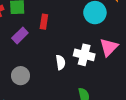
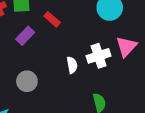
red rectangle: (44, 22) -> (52, 19), turned -56
white cross: (84, 55) -> (99, 56), turned -30

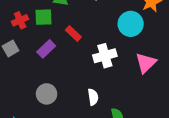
white cross: (99, 56) -> (105, 56), moved
white semicircle: (72, 65) -> (93, 97), moved

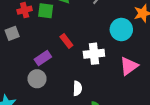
red rectangle: (73, 34) -> (66, 41), moved
purple rectangle: (46, 49) -> (43, 58), moved

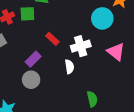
pink triangle: (129, 66) -> (116, 52), turned -36
white semicircle: (77, 88) -> (69, 67), moved

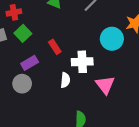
green square: (27, 14) -> (23, 33), moved, turned 35
pink triangle: (116, 52) -> (105, 85), moved

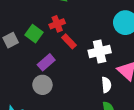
red cross: (14, 12) -> (57, 24), moved
white semicircle: (65, 80) -> (106, 85), moved

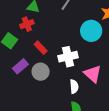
red cross: (57, 24) -> (27, 24), moved
gray circle: (42, 85) -> (41, 72), moved

